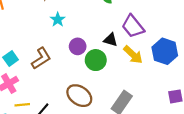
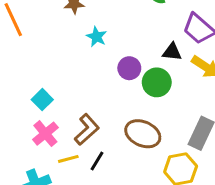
brown L-shape: (41, 58) -> (87, 129), moved

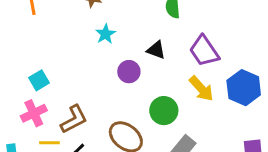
black triangle: (172, 52) -> (156, 50), moved
green circle: (157, 82) -> (164, 111), moved

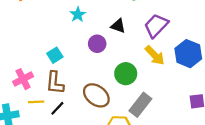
purple trapezoid: (204, 51) -> (156, 26), turned 80
cyan square: (39, 80) -> (55, 55), moved
brown L-shape: (74, 119) -> (55, 83), turned 125

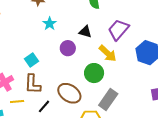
yellow arrow: (155, 55) -> (108, 53), moved
black line: (57, 108) -> (44, 106), moved

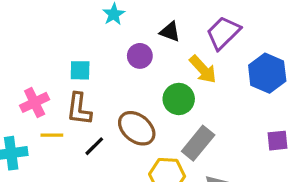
cyan square: (31, 60) -> (80, 70), turned 32

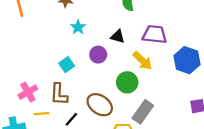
purple trapezoid: (223, 33) -> (155, 34), turned 55
cyan square: (80, 70) -> (67, 65), moved, turned -32

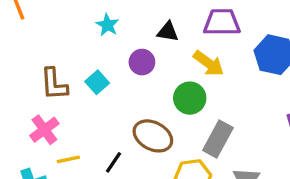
brown L-shape: (59, 94) -> (54, 84), moved

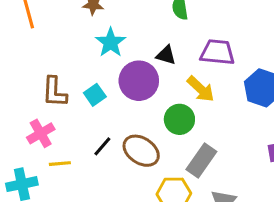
cyan star: (107, 25) -> (111, 42), size x1.4
purple circle: (142, 62) -> (139, 81), size x1.6
black line: (113, 162) -> (102, 146), moved

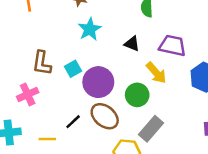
purple circle: (139, 81) -> (98, 82), moved
black line: (102, 146) -> (73, 122), moved
yellow line: (60, 164) -> (47, 139), moved

